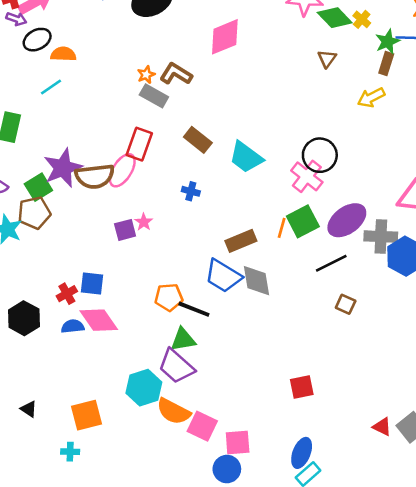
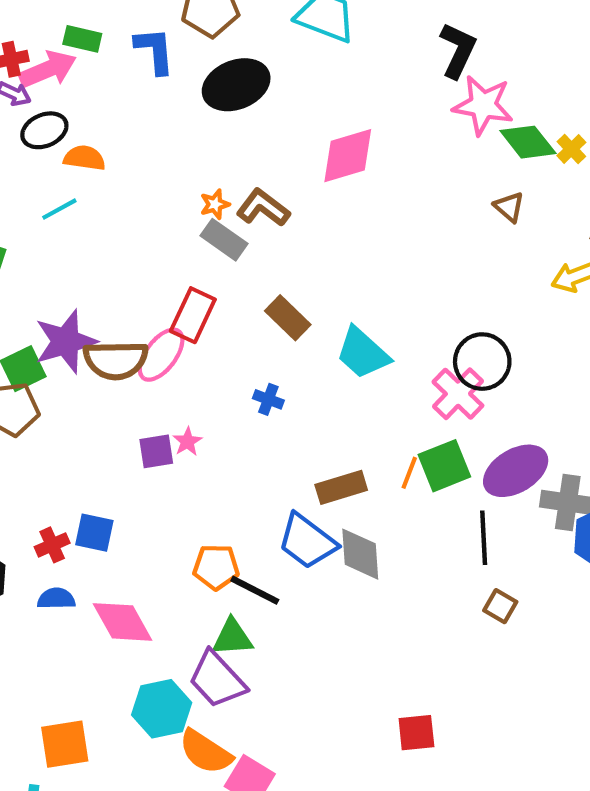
brown triangle: (327, 59) -> (509, 207), turned -30
black line: (331, 263) -> (484, 538), turned -72
pink diamond: (99, 320) -> (122, 622), moved

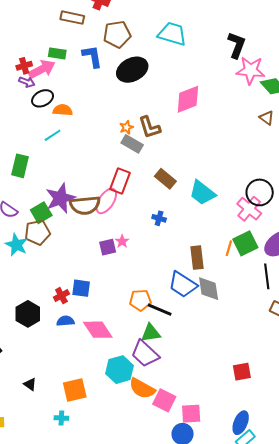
brown L-shape: (263, 208) -> (150, 127), turned -140
brown rectangle: (341, 487) -> (197, 258), turned -75

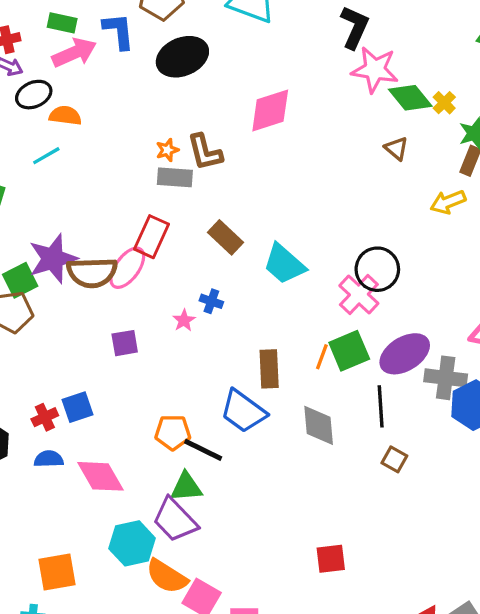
pink arrow: (42, 69) -> (74, 53), moved
gray rectangle: (132, 144) -> (175, 177), turned -30
pink star: (122, 241) -> (184, 320), moved
blue square: (81, 288) -> (78, 407), turned -30
gray diamond: (209, 289) -> (319, 425), moved

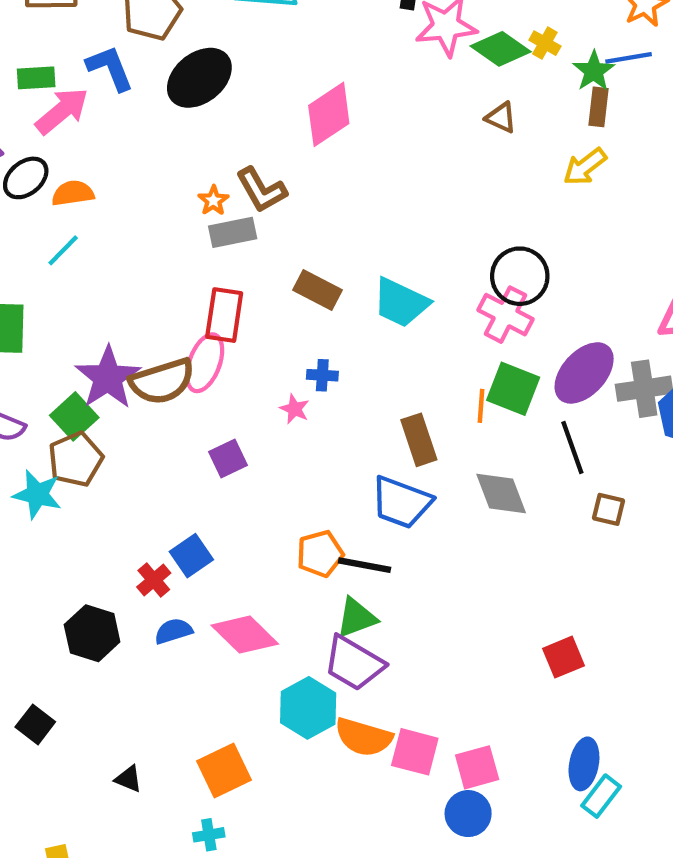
green square: (349, 351) -> (513, 389), turned -30

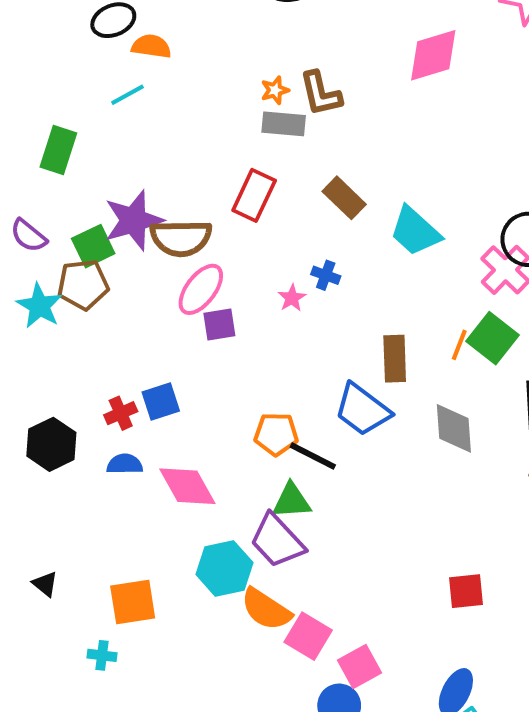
pink diamond: (329, 114) -> (433, 55), moved
pink ellipse: (205, 363) -> (201, 289), moved
pink square: (477, 767) -> (359, 666), turned -30

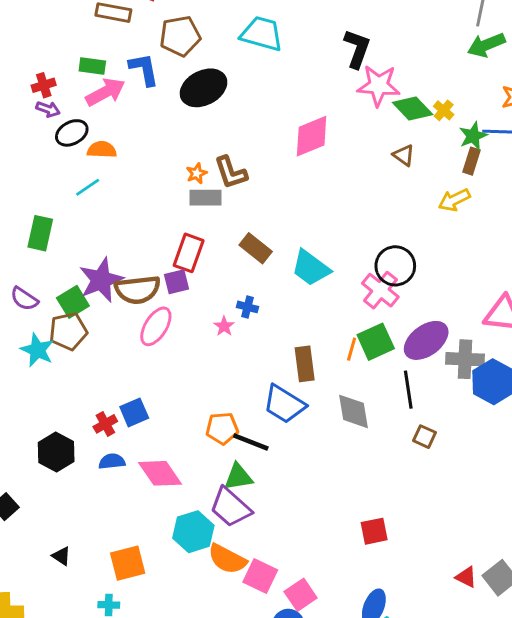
purple square: (219, 325) -> (176, 282), moved
green square: (492, 338) -> (376, 342), turned 33

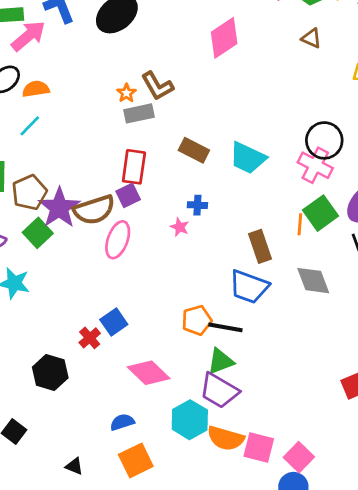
brown pentagon: (68, 331) -> (29, 192), moved
blue semicircle: (112, 461) -> (122, 422), moved

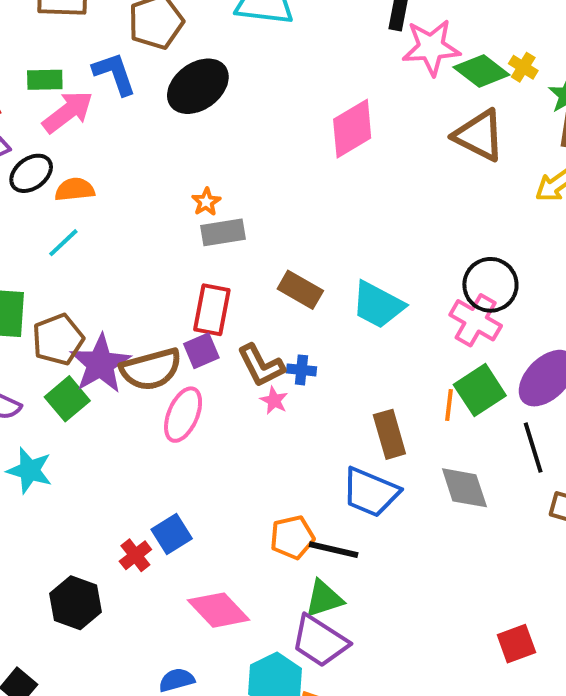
brown triangle: (311, 38) -> (479, 135), size x1.8
brown L-shape: (157, 86) -> (261, 365), moved

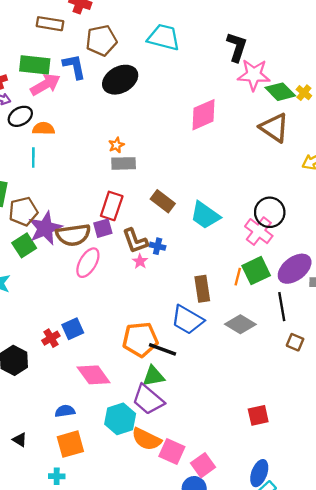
green rectangle: (45, 80) -> (35, 65), size x1.5
cyan line: (63, 243) -> (33, 158), turned -54
gray diamond: (464, 488) -> (240, 324), turned -48
orange pentagon: (292, 537) -> (140, 339), size x1.4

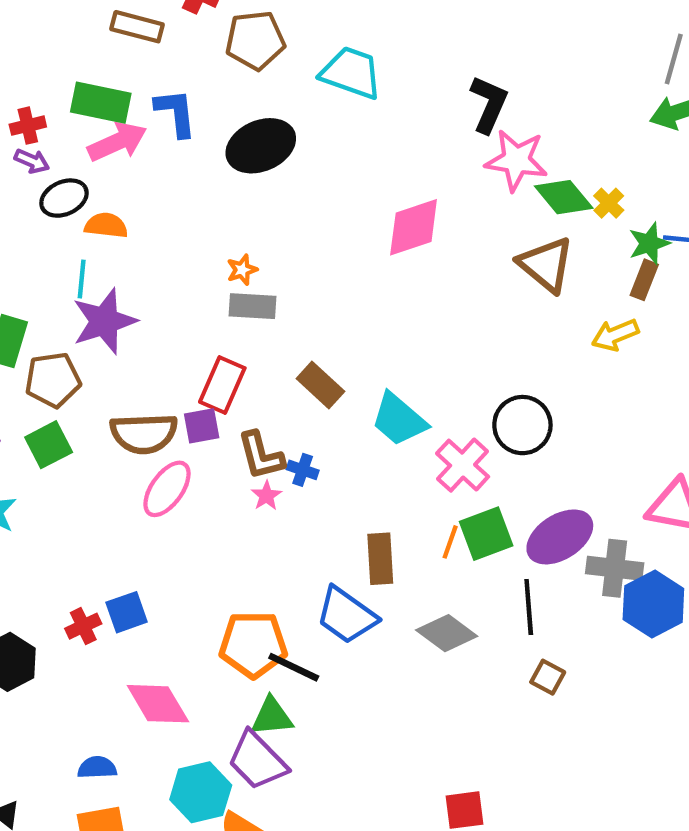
brown pentagon: (101, 40) -> (255, 40), moved
purple star: (45, 228) -> (104, 321), moved
pink cross: (259, 231) -> (463, 465), moved

